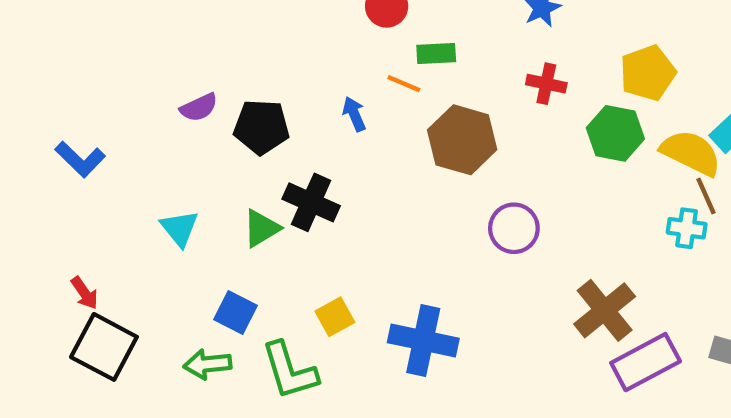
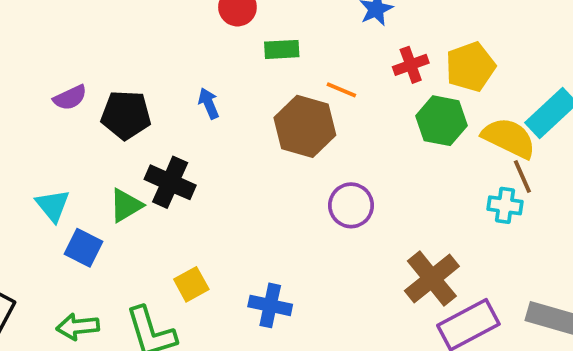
orange line: (404, 84) -> (341, 90), moved
red cross: (546, 84) -> (411, 65), moved, turned -32
blue square: (236, 312) -> (84, 248), moved
blue cross: (423, 340) -> (270, 305), size x0.7

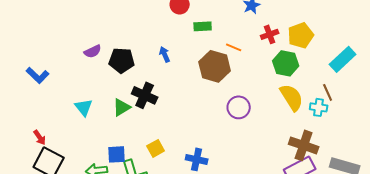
yellow semicircle: (509, 138) -> (292, 97), moved, turned 32
blue square: (84, 248) -> (117, 154), moved, turned -30
brown cross: (432, 279) -> (304, 145), moved, turned -32

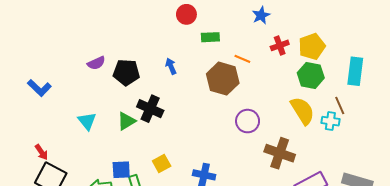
cyan rectangle: (343, 59) -> (355, 71), turned -40
green hexagon: (286, 63) -> (311, 75), moved
brown cross: (304, 145) -> (280, 153), moved

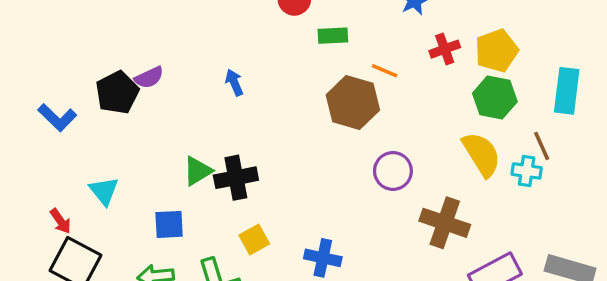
blue arrow: (171, 66) -> (234, 82), moved
black pentagon: (126, 72) -> (117, 92), moved, turned -30
black cross: (150, 109) -> (236, 178), moved, turned -35
cyan triangle: (87, 121) -> (104, 191), moved
blue square: (121, 170) -> (169, 224), moved

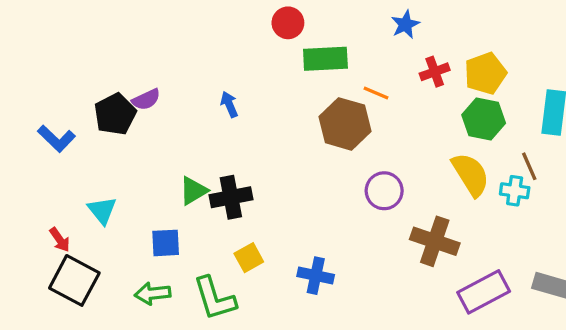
green rectangle: (333, 36) -> (325, 59), size x1.5

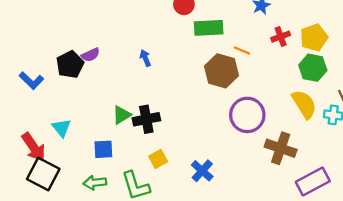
purple circle: (384, 191) -> (247, 115), size x1.4
red arrow: (60, 240) -> (34, 147), size x1.8
blue cross: (316, 276) -> (202, 171), turned 30

